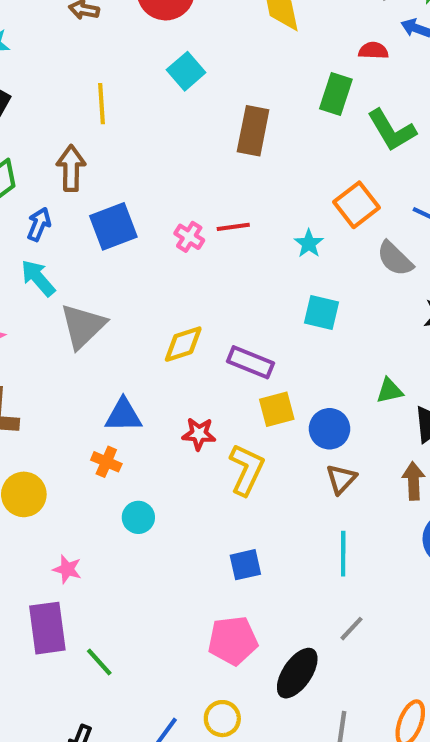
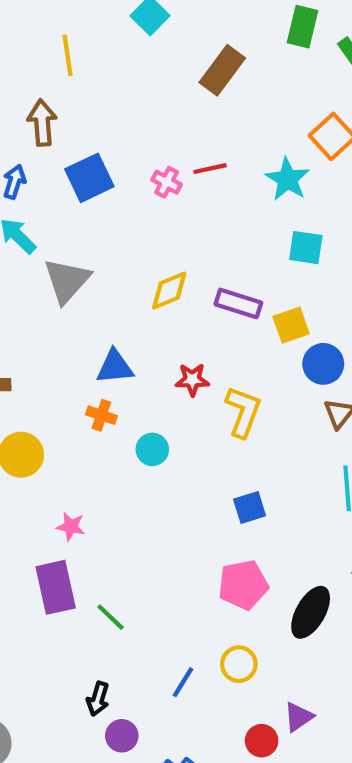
brown rectangle: (253, 131) -> (222, 70), turned 30
cyan star: (309, 244) -> (287, 179), size x1.5
yellow square: (277, 409) -> (291, 325), moved
cyan circle: (138, 517) -> (152, 449), moved

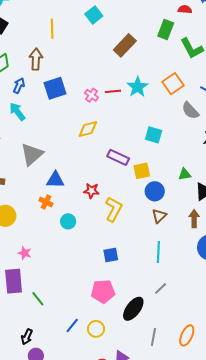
cyan star: (287, 179) -> (138, 87), moved
gray triangle: (67, 281) -> (32, 154), moved
yellow diamond: (169, 291) -> (88, 129), moved
blue line: (183, 682) -> (72, 325), moved

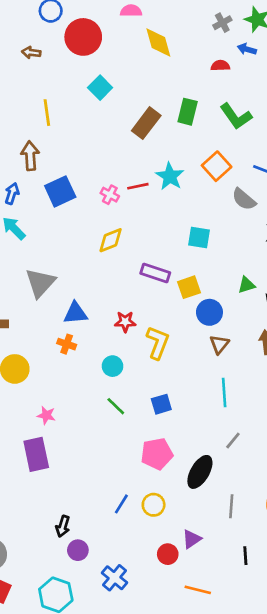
green rectangle: (166, 30) -> (188, 112), moved
cyan circle: (68, 221) -> (113, 366), moved
green line: (38, 299) -> (116, 406), moved

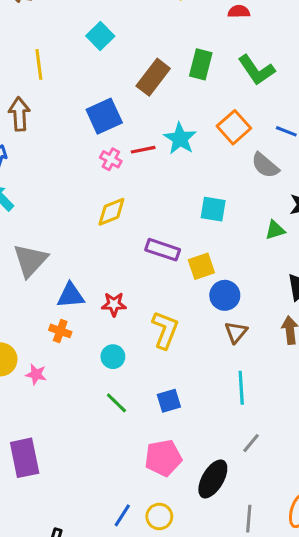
blue square: (60, 191) -> (104, 116), moved
green triangle: (247, 285) -> (275, 230), moved
red star: (125, 322) -> (114, 304), moved
pink star: (46, 415) -> (36, 374), moved

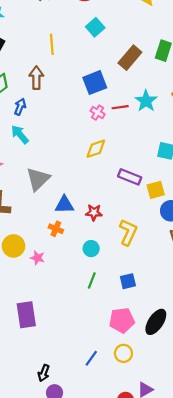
green line: (116, 403) -> (92, 281), turned 63
black ellipse: (213, 479) -> (156, 322), moved
yellow circle: (159, 517) -> (123, 353), moved

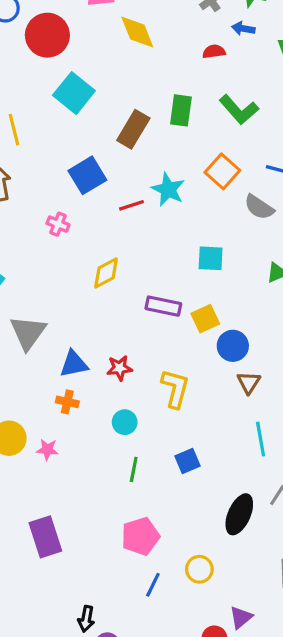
cyan square: (95, 27) -> (74, 93), size x1.4
pink cross: (98, 113) -> (58, 224), moved
pink pentagon: (122, 320) -> (140, 536), moved

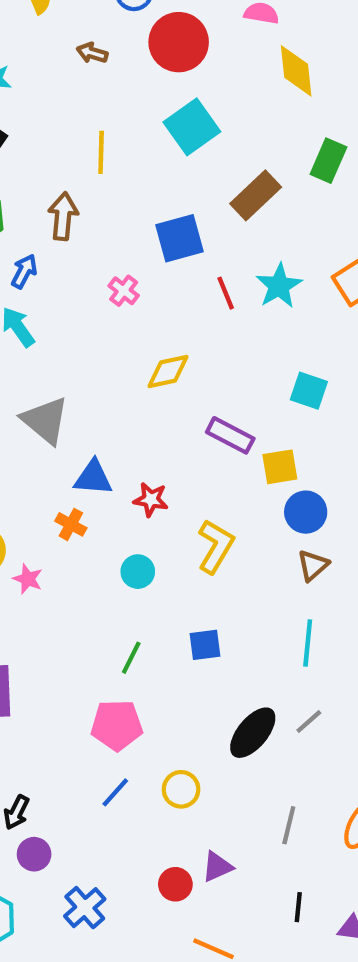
green rectangle: (181, 110) -> (328, 161), moved
red line: (131, 205) -> (226, 293), turned 70
gray triangle: (28, 333) -> (45, 420), turned -42
green line: (134, 469) -> (131, 658), moved

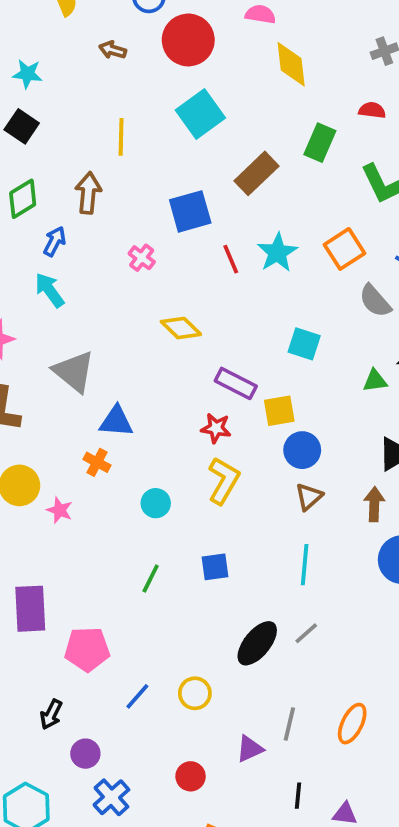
yellow diamond: (168, 371) -> (181, 328), turned 57
red star: (151, 500) -> (216, 428), moved
pink pentagon: (117, 725) -> (87, 649), moved
purple circle: (34, 854) -> (85, 754), moved
purple triangle: (217, 867) -> (250, 749), moved

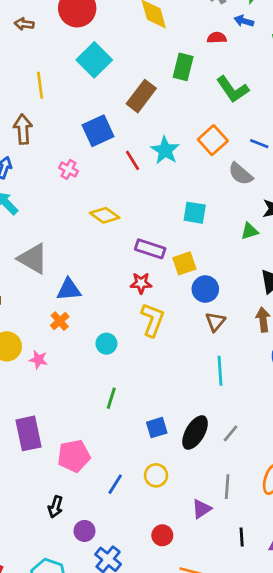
orange cross: (97, 462) -> (60, 321), turned 30
blue square: (215, 567) -> (157, 428), moved
gray line: (306, 633) -> (231, 433), moved

